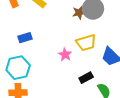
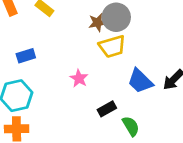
yellow trapezoid: (86, 43) -> (112, 46), moved

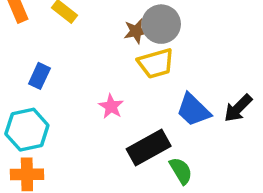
blue rectangle: (26, 56) -> (39, 76), turned -48
black rectangle: (107, 109) -> (149, 148), size x1.6

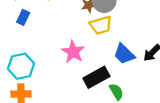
blue rectangle: (39, 76) -> (23, 17), moved
pink star: (111, 106) -> (73, 52), size x1.5

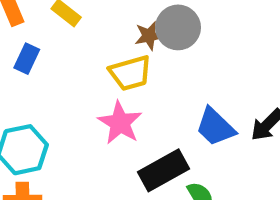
yellow trapezoid: (101, 25) -> (130, 73), moved

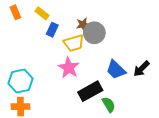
gray circle: (178, 27) -> (94, 33), moved
blue rectangle: (27, 59) -> (52, 30), moved

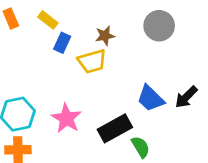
gray circle: (94, 33) -> (159, 26), moved
pink star: (69, 68) -> (66, 118), moved

